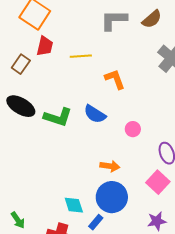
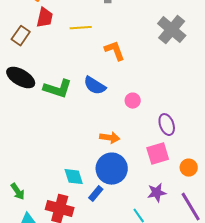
pink square: (158, 182) -> (158, 154), turned 30

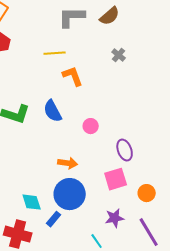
yellow line: (81, 28) -> (55, 53), moved
gray cross: (172, 30) -> (119, 55), moved, size x0.5
blue semicircle: (95, 86) -> (53, 111), turned 30

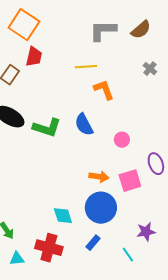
pink square: (116, 179) -> (130, 181), moved
blue rectangle: (54, 219) -> (93, 243), moved

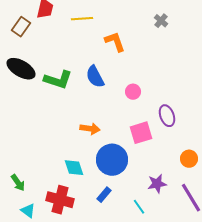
yellow line: (86, 67) -> (82, 19), moved
orange arrow: (99, 177) -> (90, 129), moved
cyan triangle: (17, 259) -> (28, 211), turned 42

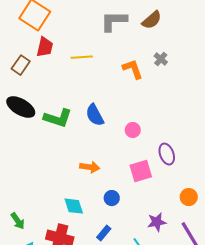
orange L-shape: (115, 42) -> (133, 69), moved
blue circle: (112, 160) -> (112, 198), size x0.5

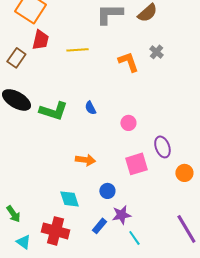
blue semicircle: (95, 115) -> (90, 108), size x0.6
orange circle: (189, 197) -> (184, 173), moved
purple star: (157, 222) -> (121, 215), moved

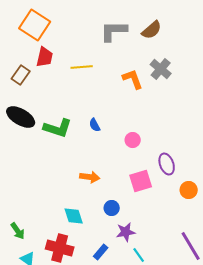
gray cross: (156, 52) -> (161, 69), size x1.5
blue rectangle: (99, 226) -> (101, 252), moved

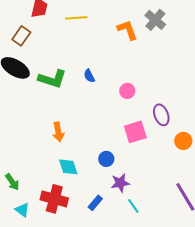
brown rectangle: (21, 75) -> (21, 36), moved
orange arrow: (90, 177) -> (58, 132), moved, turned 72

